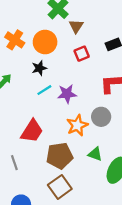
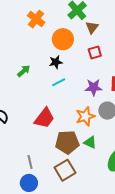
orange cross: (15, 40) -> (36, 19), moved
purple star: (67, 94) -> (94, 87), moved
green triangle: (95, 154) -> (90, 142), moved
gray line: (14, 163) -> (30, 162), moved

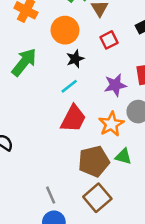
black star: (56, 62) -> (75, 59), moved
green arrow: (24, 71) -> (24, 62), moved, size x1.6
red trapezoid: (44, 118) -> (73, 119), moved

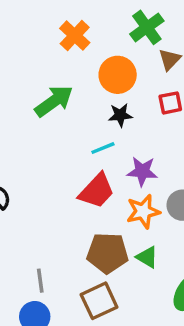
purple star: (115, 85) -> (142, 171), moved

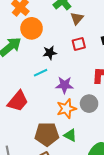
orange circle: (118, 75) -> (32, 28), moved
red trapezoid: (97, 191) -> (18, 101), moved

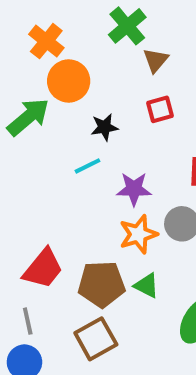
red trapezoid: (18, 101) -> (43, 269), moved

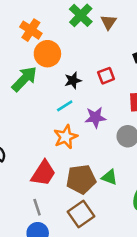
brown triangle: (156, 60) -> (109, 22), moved
red square: (160, 109) -> (106, 76), moved
orange star: (138, 234) -> (66, 137), moved

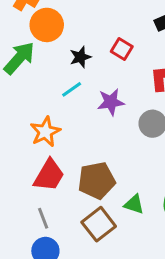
red square: (106, 76) -> (122, 49), turned -35
orange star: (66, 137) -> (45, 132), moved
green triangle: (109, 177) -> (134, 204), moved

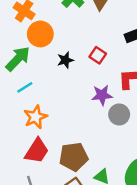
cyan line: (72, 89) -> (25, 87), moved
purple star: (111, 102) -> (102, 95), moved

